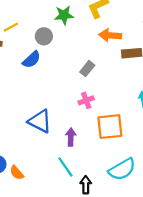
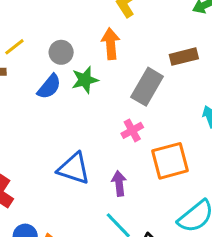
green star: (64, 15) -> (85, 80), moved
orange arrow: (110, 35) -> (111, 44), moved, turned 90
gray rectangle: (87, 69) -> (147, 87), moved, size x1.6

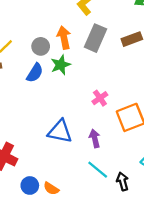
orange arrow: (111, 44) -> (64, 38), moved
gray rectangle: (147, 87) -> (96, 38), moved

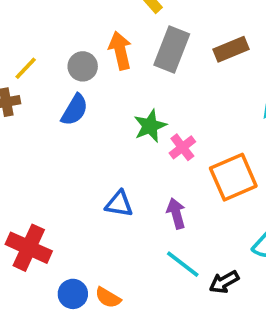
green star: (61, 65) -> (150, 126), moved
blue triangle: (60, 131) -> (119, 204), size x0.7
black arrow: (123, 181) -> (224, 282), turned -102

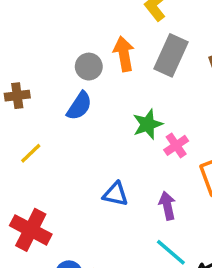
yellow line: (26, 68) -> (31, 153), moved

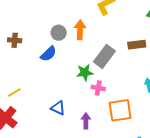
gray rectangle: (171, 55) -> (104, 56), moved
pink cross: (176, 145) -> (98, 88), turned 32
yellow line: (31, 153) -> (14, 93), moved

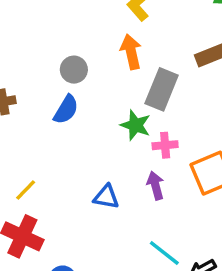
orange arrow: (80, 30) -> (131, 52), moved
green star: (85, 73) -> (135, 125), turned -30
purple arrow: (86, 121) -> (156, 186), moved

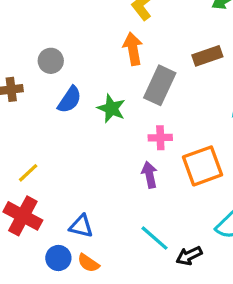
gray circle: (74, 70) -> (51, 61), moved
green star: (135, 125) -> (111, 108), moved
blue triangle: (106, 197) -> (81, 226), moved

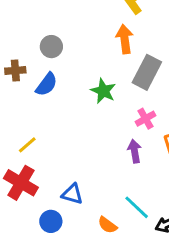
blue semicircle: (70, 100) -> (47, 84), moved
pink cross: (160, 138) -> (146, 119), turned -30
orange semicircle: (88, 263) -> (107, 225), moved

